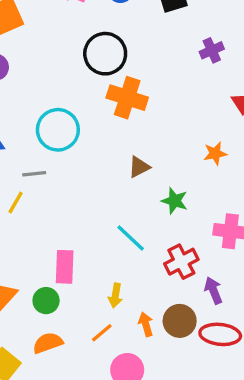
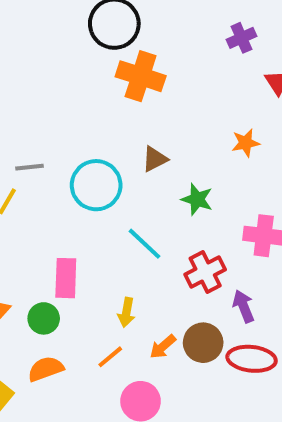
purple cross: (212, 50) -> (241, 38), moved
cyan circle: (58, 130) -> (96, 185), moved
orange arrow: (146, 324) -> (163, 347), turned -115

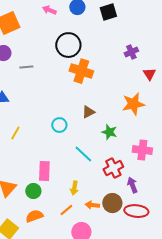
orange star: (246, 143) -> (133, 104), size x1.6
gray line: (30, 167) -> (26, 67), moved
cyan circle: (96, 185) -> (59, 125), size x0.6
orange arrow: (163, 347) -> (92, 205), turned 48

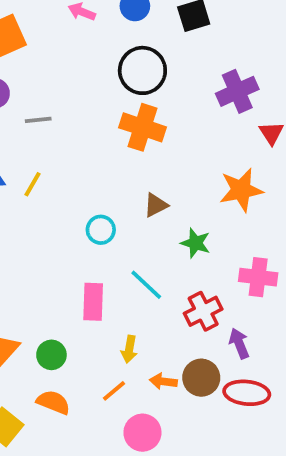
black circle: (68, 45) -> (142, 70), moved
purple cross: (131, 52) -> (237, 91), size x1.5
yellow line: (15, 133) -> (33, 184), moved
pink rectangle: (44, 171) -> (93, 302), moved
orange semicircle: (34, 216) -> (53, 402), turned 42

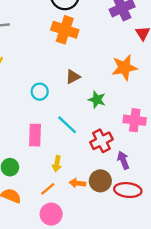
pink circle: (142, 433) -> (51, 214), moved

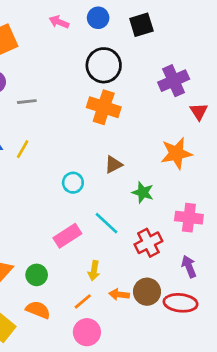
pink rectangle: (35, 135) -> (67, 236), turned 55
purple arrow: (123, 160) -> (189, 267), moved

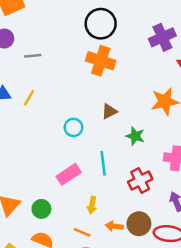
cyan line: (106, 223) -> (103, 163), turned 40
orange line: (83, 301) -> (82, 232), turned 63

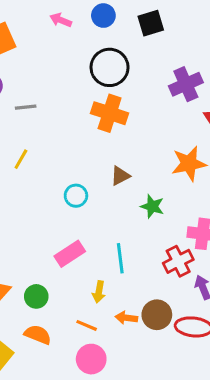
cyan line: (103, 163) -> (120, 258), moved
red cross: (140, 180) -> (178, 261), moved

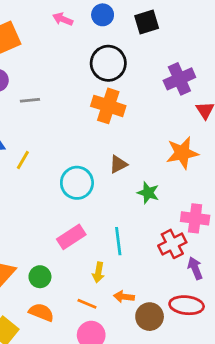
yellow line: (21, 159) -> (23, 160), moved
cyan circle: (76, 196) -> (77, 183), size x1.5
brown circle: (157, 315) -> (150, 317), moved

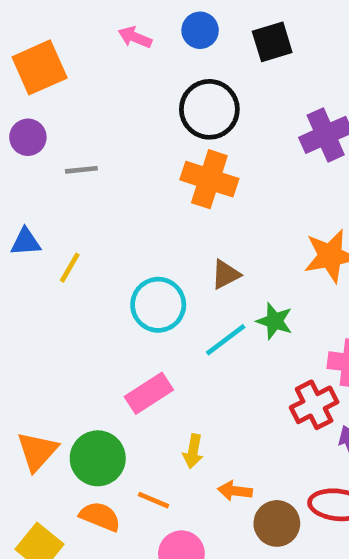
cyan line: (118, 241) -> (226, 340), moved, turned 60
green circle: (40, 277) -> (98, 458), size x1.5
orange line: (87, 304) -> (154, 500), moved

